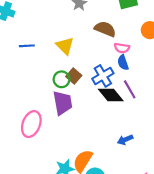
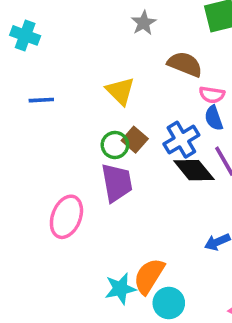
blue line: (27, 46) -> (41, 100), moved

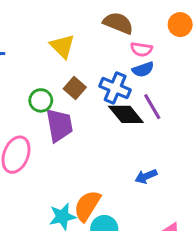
blue semicircle: (214, 118) -> (143, 69), turned -90
blue cross: (181, 140) -> (115, 88), turned -36
green circle: (115, 145) -> (41, 100), moved

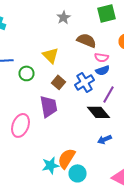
blue cross: (115, 88) -> (84, 82), turned 36
green circle: (41, 100) -> (26, 73), moved
purple line: (152, 107) -> (108, 94), turned 60
black diamond: (126, 114) -> (98, 112), moved

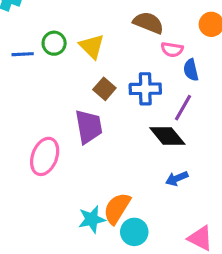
blue semicircle: (102, 70) -> (191, 70), moved, turned 96
green circle: (26, 73) -> (54, 43), moved
blue cross: (84, 82) -> (145, 89), turned 30

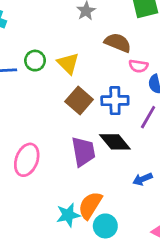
brown square: (104, 89) -> (79, 101), size x1.4
purple trapezoid: (89, 127) -> (83, 152), moved
black diamond: (167, 136) -> (115, 142), moved

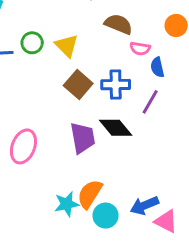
blue arrow: (143, 179) -> (144, 205), moved, size x1.4

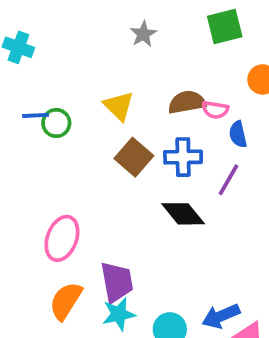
brown semicircle: (118, 24) -> (187, 102), moved, turned -32
green circle: (32, 43) -> (56, 123), moved
purple trapezoid: (82, 138) -> (117, 282), moved
orange semicircle: (90, 194) -> (66, 301), moved

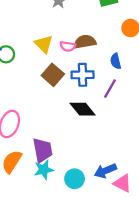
pink semicircle: (215, 110) -> (68, 46), moved

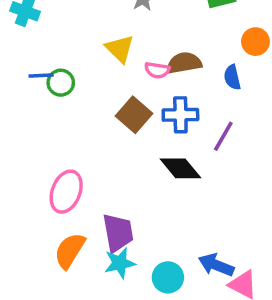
yellow triangle: (44, 44) -> (120, 49), moved
blue semicircle: (116, 61) -> (232, 77), moved
blue arrow: (105, 171) -> (216, 265), turned 45

